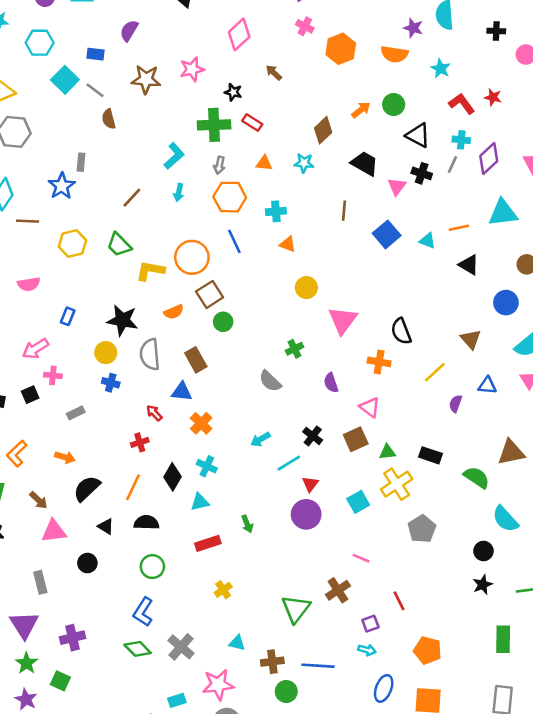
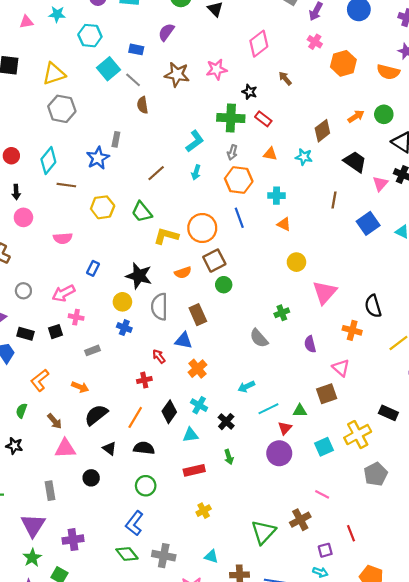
black cross: (313, 436) -> (226, 422), moved
green triangle: (387, 452) -> (300, 411), moved
gray cross: (181, 647) -> (164, 556), turned -35

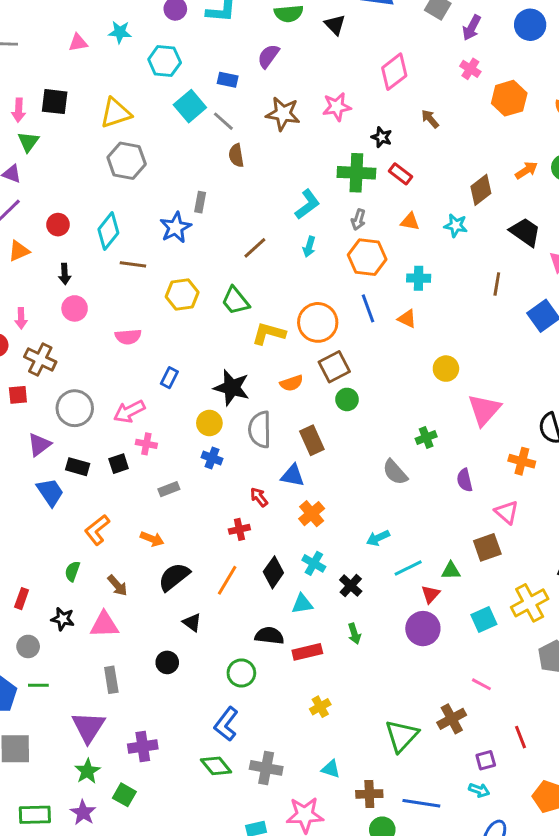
orange triangle: (284, 224) -> (407, 319), moved
gray circle: (23, 291) -> (75, 408), size x1.6
pink triangle: (65, 448) -> (104, 625), moved
black semicircle: (144, 448) -> (269, 636), moved

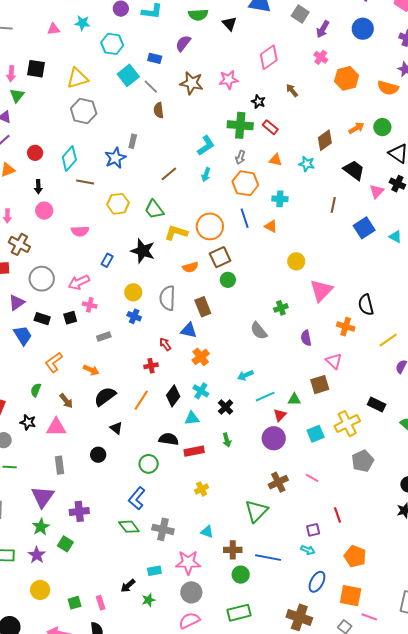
black star: (232, 388) -> (143, 251), moved
brown cross: (452, 719) -> (278, 482), moved

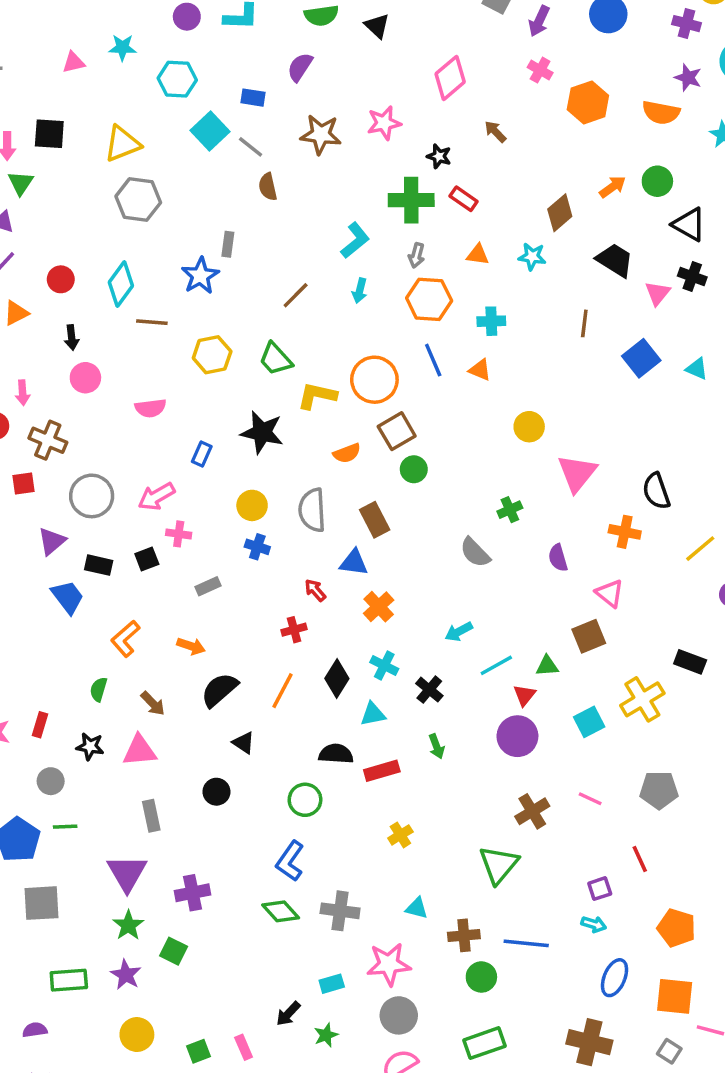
gray pentagon: (363, 461) -> (659, 790), moved, turned 30

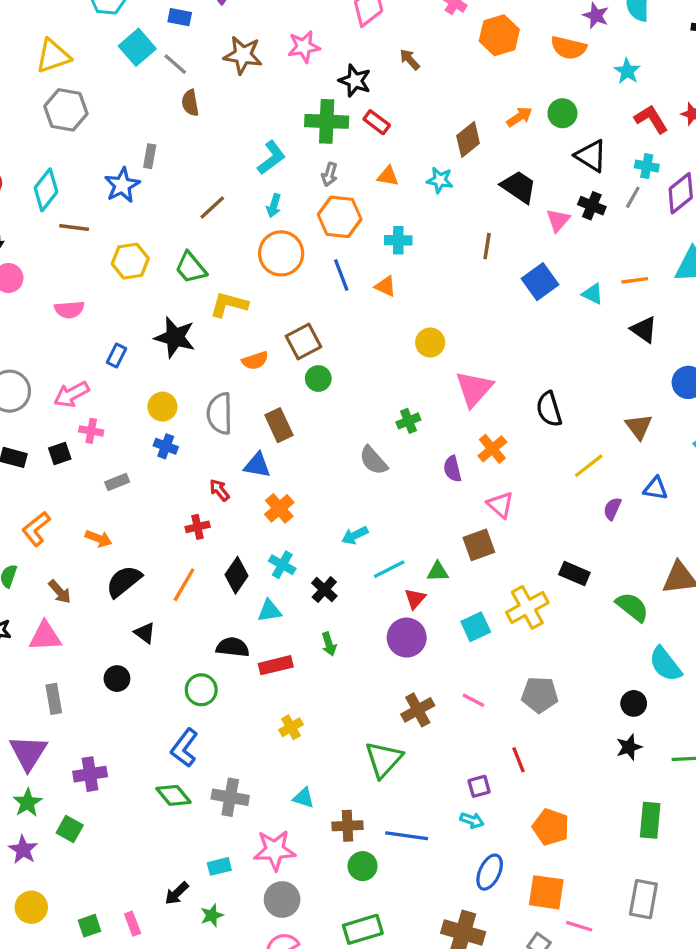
black star: (439, 156) -> (355, 81), size x1.4
orange circle: (374, 380) -> (281, 253), moved
orange cross: (625, 532) -> (492, 449), moved, turned 36

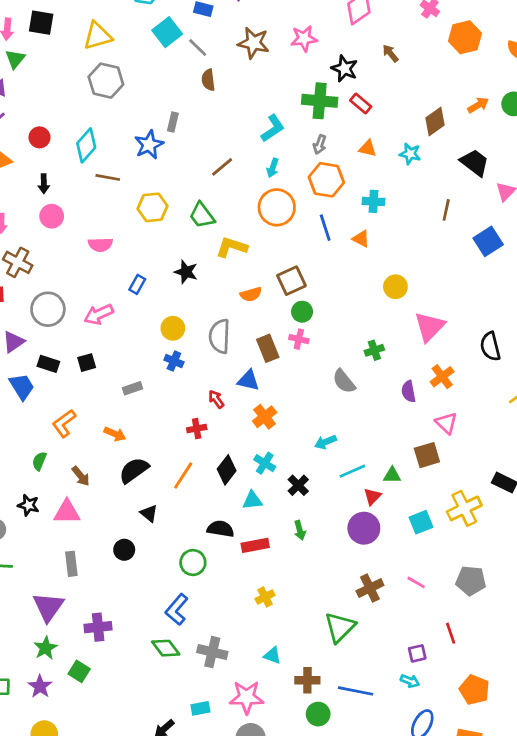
black star: (175, 337) -> (186, 272), size x0.7
pink cross: (91, 431) -> (299, 339), moved

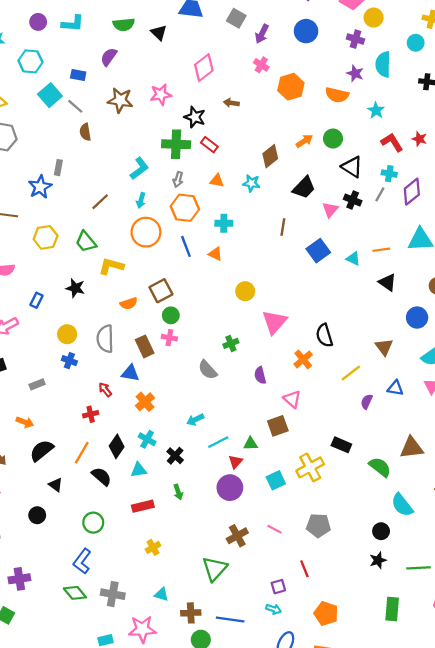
brown arrow: (390, 53) -> (231, 103), turned -40
black trapezoid: (475, 163) -> (304, 188), turned 100
orange cross: (442, 377) -> (303, 359), moved
black semicircle: (220, 529) -> (101, 476), moved, turned 35

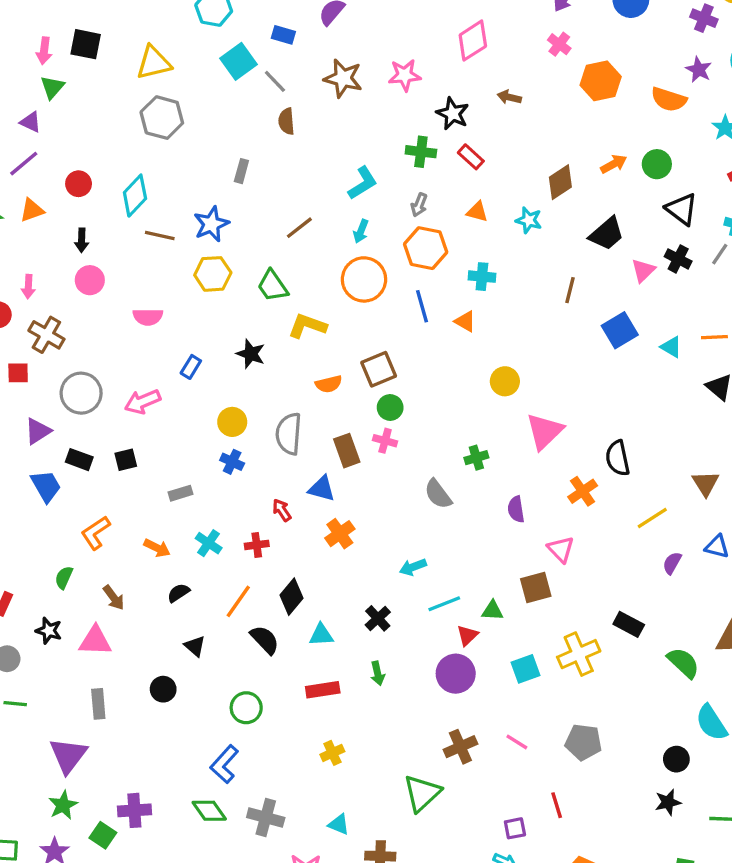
green cross: (176, 144) -> (421, 152), size x0.7
blue star: (40, 187) -> (211, 224), moved
cyan cross: (147, 439) -> (209, 543), moved
black semicircle: (42, 451) -> (178, 593), size x0.6
purple cross: (19, 579) -> (134, 810), moved

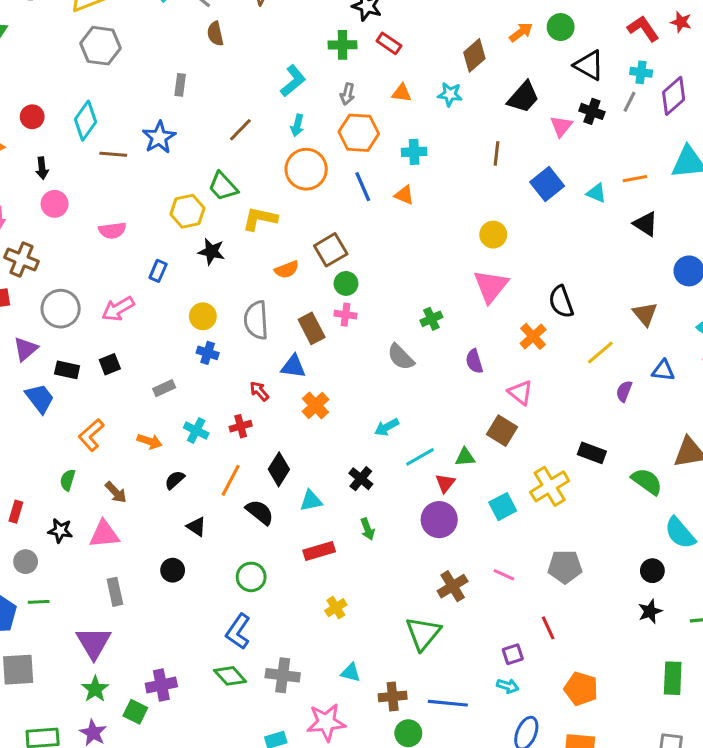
yellow hexagon: (213, 274) -> (187, 211), moved
yellow circle: (505, 381) -> (493, 235), moved
brown square: (536, 587) -> (502, 431), turned -36

